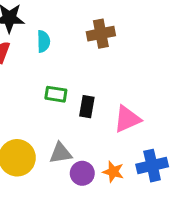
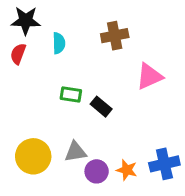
black rectangle: (87, 107) -> (101, 107), turned -60
pink triangle: (127, 119) -> (149, 76), moved

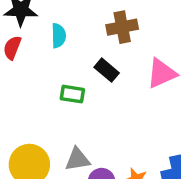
black rectangle: (101, 107) -> (107, 70), moved

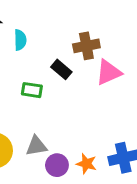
brown cross: (122, 27) -> (86, 46), moved

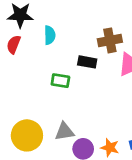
black rectangle: (61, 69) -> (87, 62), turned -30

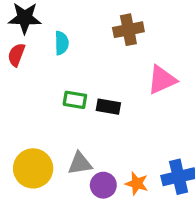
brown cross: (110, 40) -> (128, 30), moved
black rectangle: (87, 62) -> (108, 107), moved

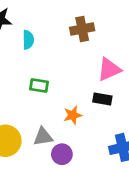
black rectangle: (108, 107) -> (102, 99), moved
orange star: (137, 183) -> (73, 115), moved, turned -30

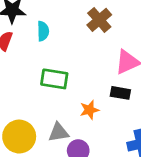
brown cross: (82, 29) -> (99, 20), turned -30
green rectangle: (39, 86) -> (54, 79), size x1.4

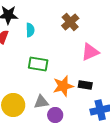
black rectangle: (120, 93) -> (85, 85), moved
orange star: (89, 110) -> (63, 86), size x1.5

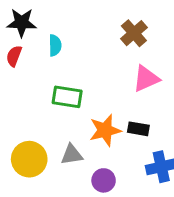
brown cross: (70, 22) -> (134, 33), moved
purple circle: (55, 115) -> (104, 180), moved

